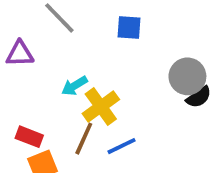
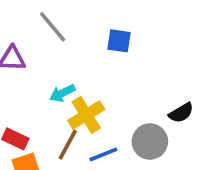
gray circle: (187, 76) -> (150, 141), moved

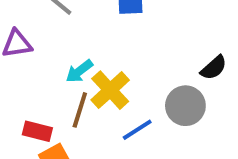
brown line: (68, 145) -> (80, 110), moved

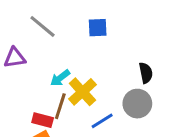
black semicircle: (214, 68) -> (146, 73), moved, turned -60
red rectangle: (37, 131) -> (43, 120), moved

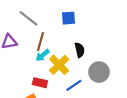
black semicircle: (146, 73) -> (80, 50), moved
brown line: (60, 106) -> (41, 42), moved
red rectangle: (43, 120) -> (40, 83), moved

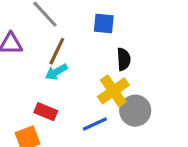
black semicircle: (80, 50) -> (124, 59), moved
yellow cross: (59, 65) -> (113, 91), moved

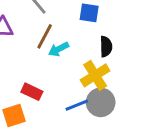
cyan arrow: (56, 72) -> (59, 49), moved
gray circle: (135, 111) -> (101, 102), moved

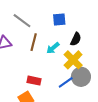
black semicircle: (106, 47) -> (76, 39), turned 40
cyan arrow: (59, 49) -> (53, 48), moved

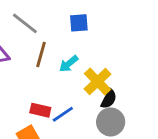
black semicircle: (76, 39) -> (109, 99), moved
gray circle: (81, 77) -> (111, 122), moved
blue line: (66, 82) -> (63, 114), moved

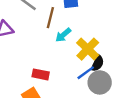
brown line: (41, 55) -> (50, 18), moved
blue line: (63, 114) -> (86, 73), moved

